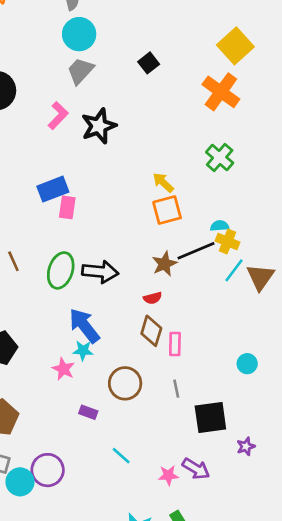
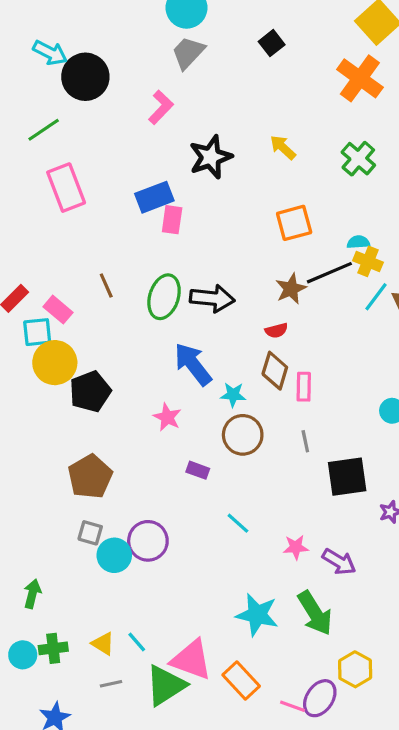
black star: (99, 126) -> (211, 157), moved
yellow arrow: (163, 182) -> (283, 147), moved
cyan star: (83, 351) -> (233, 395), moved
purple arrow: (196, 469) -> (339, 562), moved

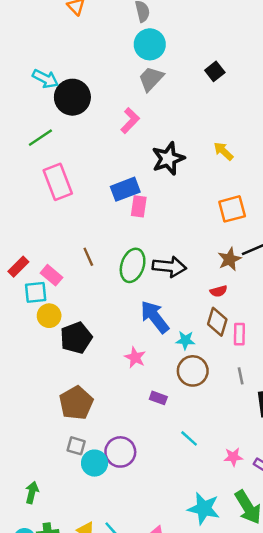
yellow circle: (55, 363) -> (49, 316), size x0.7

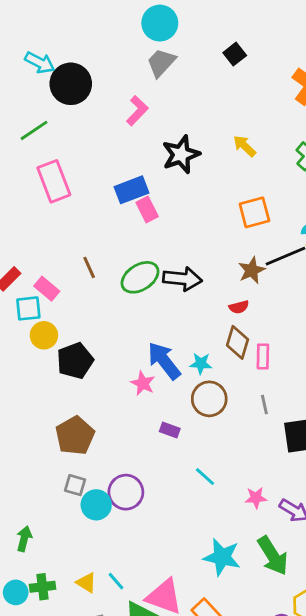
pink rectangle: (139, 206) -> (147, 210), turned -35
green ellipse: (133, 265) -> (140, 277), turned 40
blue arrow: (155, 317) -> (164, 361), moved

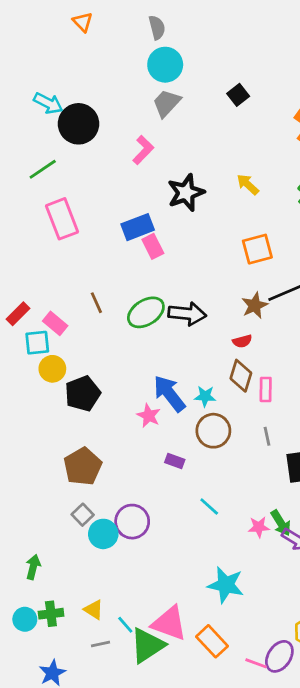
gray square: (75, 485) -> (83, 515), turned 30
green arrow: (273, 556) -> (281, 523), moved, size x0.7
cyan line: (116, 581) -> (125, 625), moved

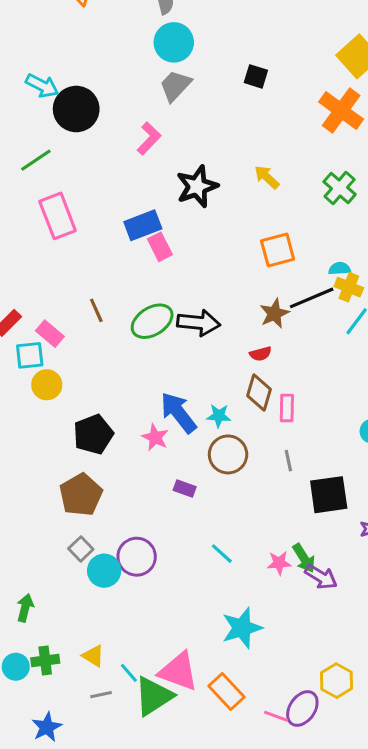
black square: (238, 95) -> (256, 76), turned -35
black pentagon: (83, 394) -> (93, 434), moved
cyan line: (209, 506) -> (222, 554), moved
cyan star: (226, 585) -> (242, 628), turned -30

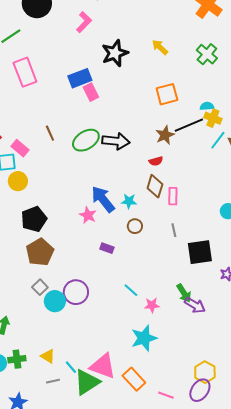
black pentagon: (93, 434) -> (34, 219), moved
brown circle: (228, 454) -> (135, 226), size x0.6
pink star: (279, 563) -> (152, 305), moved
purple ellipse: (302, 709) -> (200, 390), moved

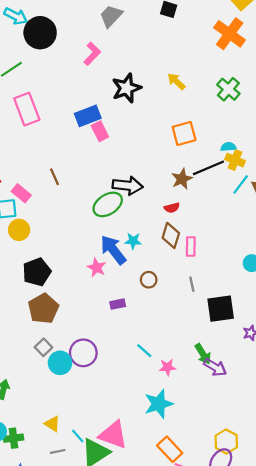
green ellipse: (86, 140) -> (108, 204), moved
cyan star: (129, 201) -> (133, 241), moved
purple rectangle: (107, 248) -> (118, 304), turned -32
green cross: (17, 359) -> (13, 438), moved
orange rectangle: (134, 379) -> (170, 449), moved

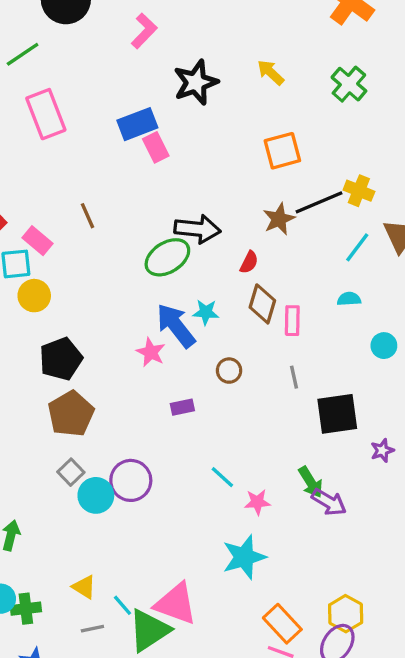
cyan semicircle: (228, 147) -> (349, 299), moved
cyan line: (241, 184) -> (357, 247), moved
red semicircle: (172, 208) -> (249, 262), moved, turned -48
orange rectangle: (170, 449) -> (282, 624), moved

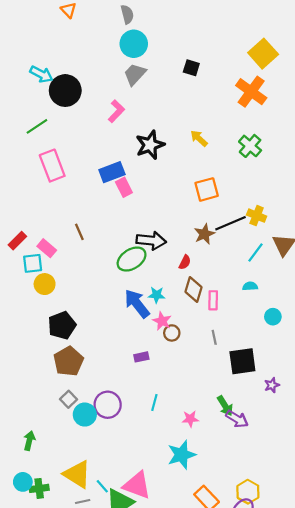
pink star: (151, 352) -> (162, 321), moved
cyan line: (222, 477) -> (154, 403), moved, turned 63
yellow triangle: (84, 587) -> (77, 474), size x1.8

